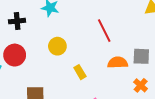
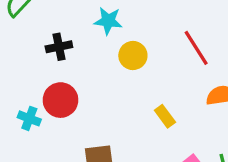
yellow circle: (57, 46) -> (133, 56), moved

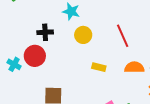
black cross: (59, 47) -> (45, 32), moved
yellow rectangle: (165, 116) -> (99, 67), moved, turned -48

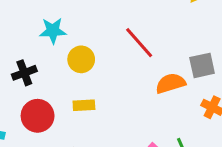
red circle: (35, 56) -> (38, 116), moved
yellow rectangle: (99, 67) -> (84, 105), moved

